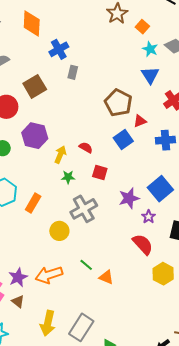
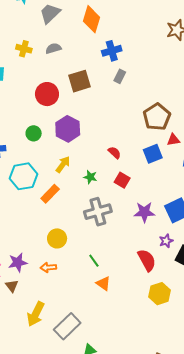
yellow arrow: (60, 155) -> (63, 164), moved
purple star: (149, 217) -> (166, 241), moved
yellow circle: (59, 231) -> (57, 238), moved
green line: (86, 265) -> (94, 261), moved
orange arrow: (49, 275) -> (48, 267), size x0.6

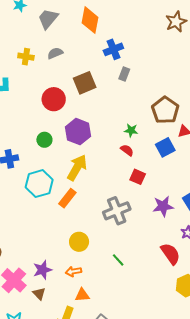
yellow arrow: (63, 164) -> (77, 168), size x1.5
green star: (90, 177) -> (131, 130), moved
orange triangle: (103, 283) -> (82, 295), moved, turned -35

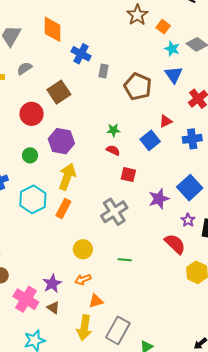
blue cross: (113, 49) -> (81, 54), turned -30
gray rectangle: (124, 74) -> (103, 71), moved
brown pentagon: (165, 110) -> (138, 87), moved
green line: (118, 260) -> (125, 260), turned -32

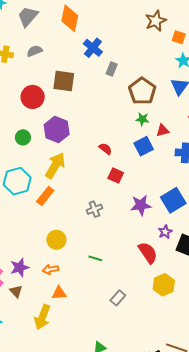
orange square: (163, 27) -> (179, 37), turned -32
brown square: (59, 92) -> (64, 81), turned 30
green star: (113, 130) -> (142, 119), moved
gray cross: (114, 212) -> (94, 209), size x0.6
gray rectangle: (118, 330) -> (118, 298), moved, size x0.6

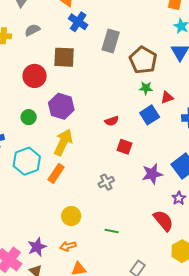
blue cross: (93, 48) -> (78, 22), moved
gray rectangle: (112, 69) -> (111, 41), size x1.6
red semicircle: (105, 149) -> (112, 121), turned 128

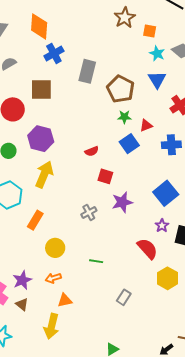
blue cross: (78, 22) -> (54, 54), turned 30
orange rectangle: (56, 173) -> (35, 220), moved
purple star: (152, 174) -> (122, 202), moved

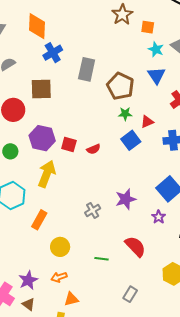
red square: (105, 176) -> (69, 145), moved
purple star: (162, 226) -> (159, 217), moved
red semicircle: (147, 249) -> (135, 246), moved

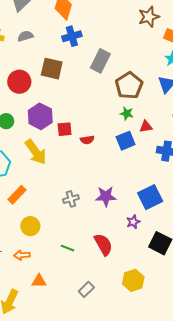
red square: (69, 145) -> (65, 129), turned -35
yellow arrow: (47, 174) -> (36, 152), turned 108
orange triangle: (71, 299) -> (39, 281), moved

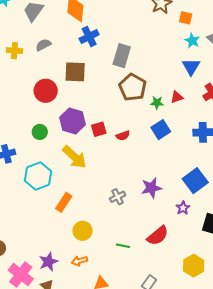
brown pentagon: (129, 86) -> (133, 87), moved
red triangle: (146, 127) -> (177, 97), moved
red semicircle: (103, 244) -> (158, 236), turned 90

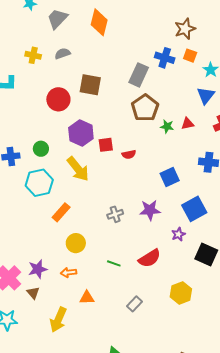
orange square: (186, 18) -> (190, 56), moved
blue cross: (89, 37) -> (165, 58), moved, turned 36
blue square: (161, 130) -> (170, 177), moved
green circle: (40, 132) -> (41, 149), moved

